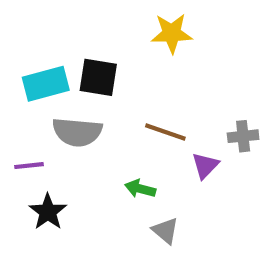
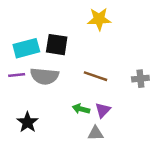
purple line: (29, 166) -> (17, 75), moved
purple triangle: (205, 166) -> (103, 110), moved
gray triangle: (165, 231) -> (96, 133), turned -42

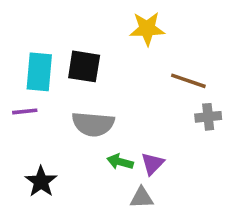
cyan rectangle: (26, 48) -> (39, 72), turned -70
gray semicircle: (45, 76) -> (93, 124), moved
brown line: (96, 76) -> (188, 81), moved

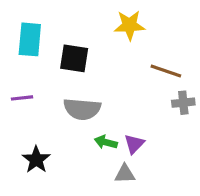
cyan rectangle: (39, 72) -> (30, 39), moved

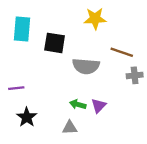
purple line: (22, 98) -> (16, 88), moved
gray semicircle: (82, 109) -> (86, 66), moved
gray triangle: (125, 174) -> (70, 128), moved

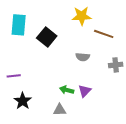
black square: (55, 43) -> (47, 37), turned 30
brown line: (122, 52) -> (104, 34), moved
gray semicircle: (86, 66) -> (83, 57), moved, size x0.6

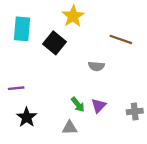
yellow star: (82, 16) -> (73, 16), moved, turned -30
gray cross: (116, 65) -> (135, 111), moved
green arrow: (67, 90) -> (78, 104), turned -144

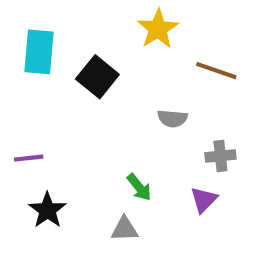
yellow star: (73, 16) -> (158, 29), moved
purple triangle: (99, 106) -> (204, 200), moved
gray cross: (135, 111) -> (220, 156), moved

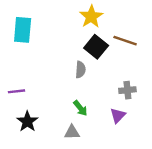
black square: (97, 77) -> (96, 47), moved
gray semicircle: (172, 118) -> (80, 70), moved, turned -91

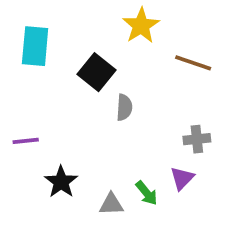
black square: (96, 47) -> (96, 72), moved
green arrow: (80, 108) -> (147, 193), moved
black star: (27, 121) -> (61, 182), moved

